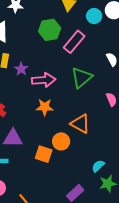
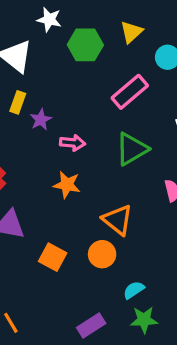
green hexagon: (50, 30) -> (85, 45), moved
pink arrow: (44, 80) -> (72, 143), size x0.7
orange circle: (61, 141) -> (102, 254), moved

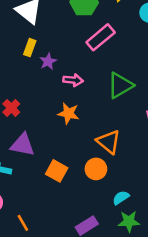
pink rectangle: (130, 92) -> (101, 37), moved

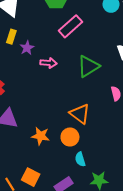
orange star: (68, 113) -> (41, 136), moved
orange square: (57, 171) -> (31, 177), moved
cyan semicircle: (121, 198) -> (80, 159), moved, turned -72

